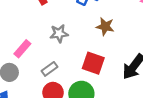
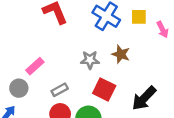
gray star: (59, 33) -> (90, 60), moved

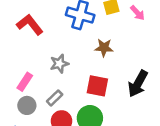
gray star: (90, 60) -> (59, 64), moved
gray circle: (19, 88) -> (27, 105), moved

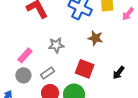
pink arrow: (137, 13) -> (128, 14), turned 72
black arrow: (138, 84) -> (119, 73), size x0.6

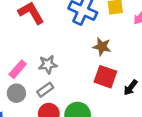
gray star: (56, 45) -> (48, 64), moved
red square: (85, 69) -> (105, 77), moved

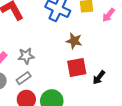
red square: (105, 77) -> (77, 67), turned -30

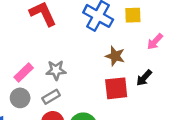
pink arrow: (109, 15) -> (155, 42), moved
black arrow: (99, 77) -> (144, 78), moved

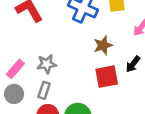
brown star: (115, 56) -> (103, 45), turned -30
gray rectangle: (51, 97) -> (44, 90), turned -36

